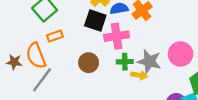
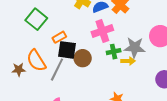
black square: (95, 20) -> (67, 50), moved
orange rectangle: (55, 36) -> (59, 37), moved
gray line: (42, 80) -> (57, 70), moved

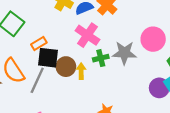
pink cross: (102, 31) -> (87, 35), turned -35
yellow arrow: (128, 61) -> (81, 71), moved, turned -88

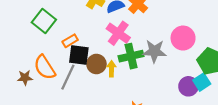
green cross: (101, 58) -> (131, 56), size x1.5

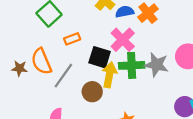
black square: (79, 55) -> (100, 57), moved
brown circle: (96, 64) -> (92, 92), moved
yellow arrow: (111, 69) -> (109, 75), size x1.5

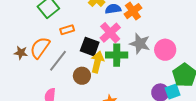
orange semicircle: (41, 61) -> (40, 48), turned 55
gray star: (156, 65) -> (140, 44), moved

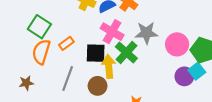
orange semicircle: (40, 48) -> (41, 52), moved
pink circle: (165, 50) -> (177, 44), moved
green cross: (117, 55) -> (126, 53), turned -30

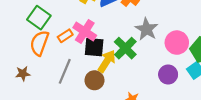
pink cross: (112, 32) -> (85, 31), moved
gray star: (146, 33) -> (147, 29), turned 30
yellow arrow: (109, 66) -> (107, 61), turned 35
purple circle: (184, 76) -> (168, 75), moved

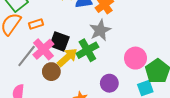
gray star: (147, 29) -> (100, 30), moved
pink cross: (85, 31) -> (43, 49), moved
purple circle: (168, 75) -> (109, 83), moved

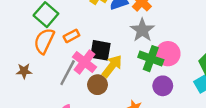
green cross: (87, 50) -> (151, 59), moved, turned -30
pink circle: (135, 58) -> (168, 54), moved

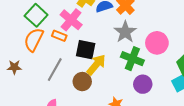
orange rectangle: (71, 36) -> (59, 36), turned 48
pink circle: (168, 54) -> (157, 43), moved
pink cross: (85, 62) -> (71, 20), moved

